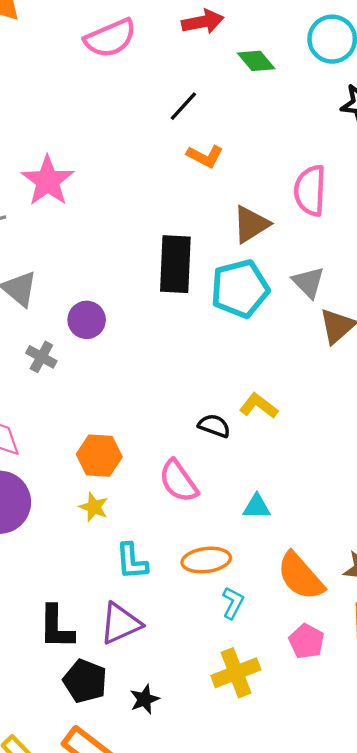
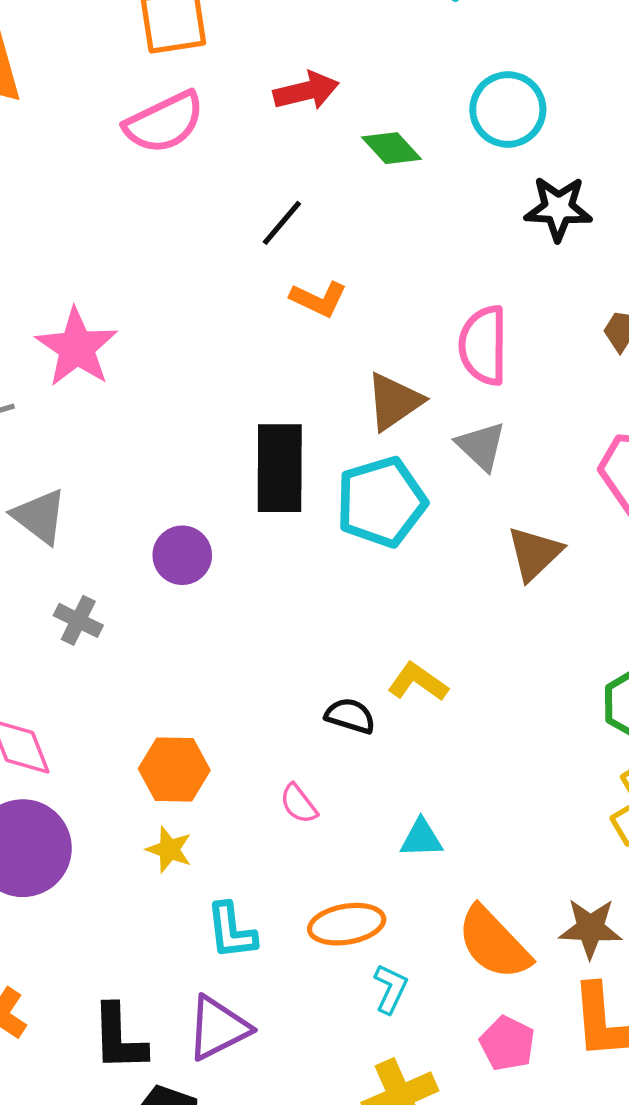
gray triangle: (308, 282) -> (481, 446), moved
purple circle: (87, 320) -> (182, 555), moved
pink semicircle: (179, 481) -> (299, 804), size x0.6

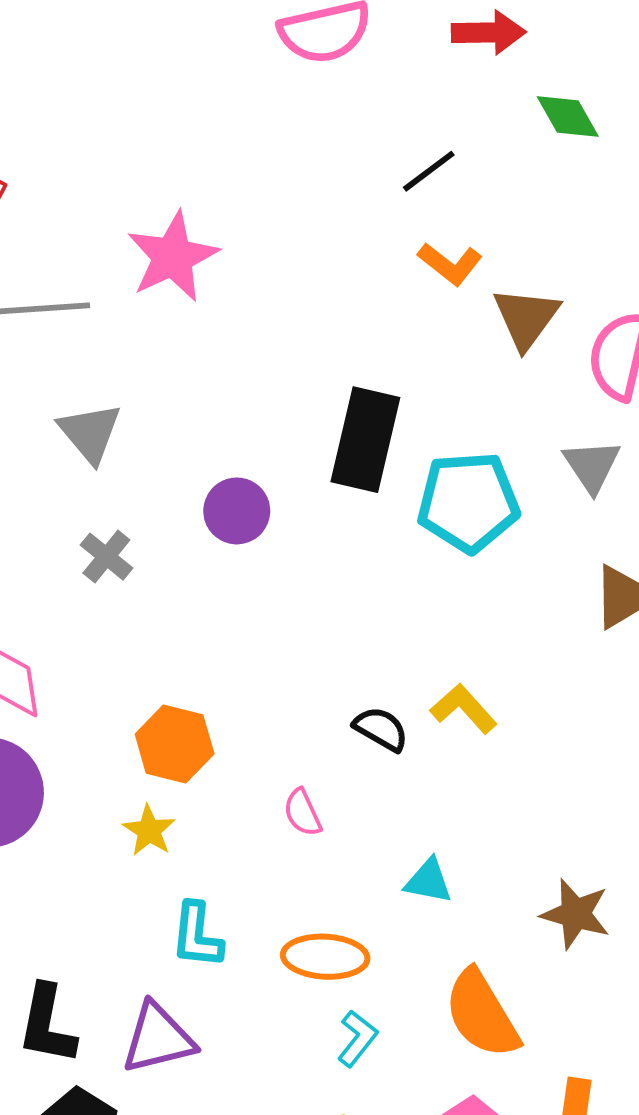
brown triangle: (394, 402) -> (526, 318), moved, turned -32
brown star: (590, 928) -> (575, 914), moved

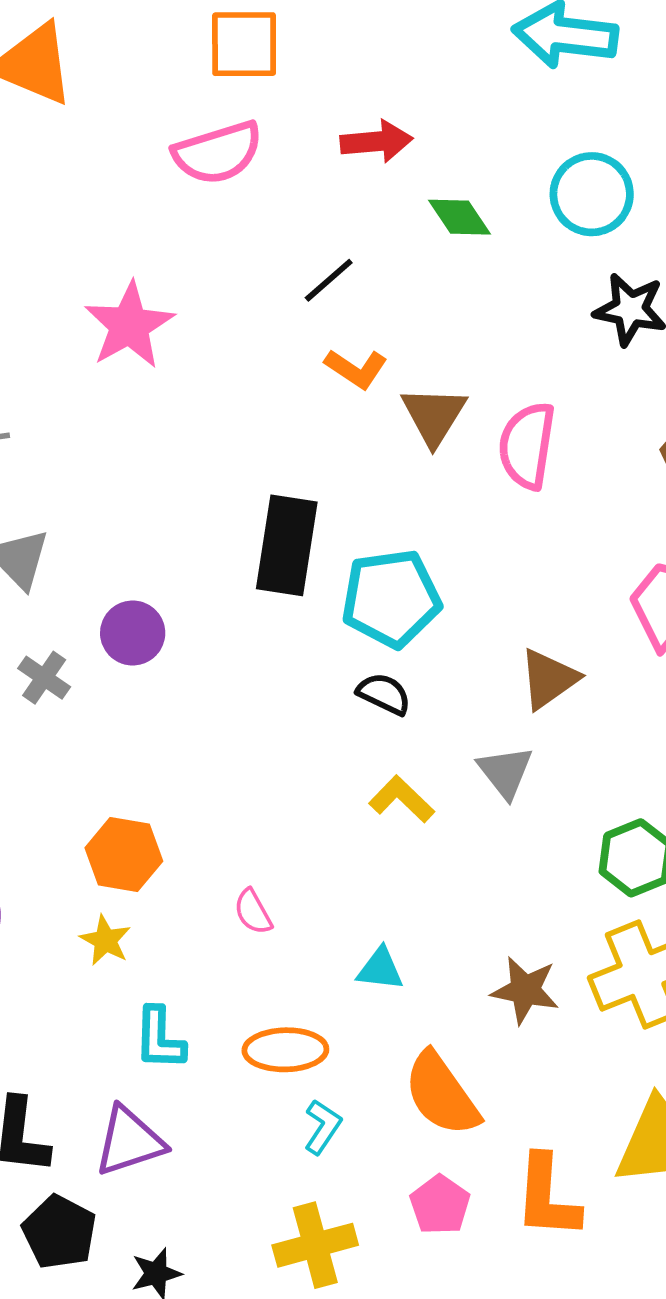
pink star: (173, 257) -> (129, 325), moved
gray triangle: (592, 466) -> (505, 772), moved
purple circle: (237, 511) -> (133, 633), moved
black semicircle: (381, 729) -> (384, 694), moved

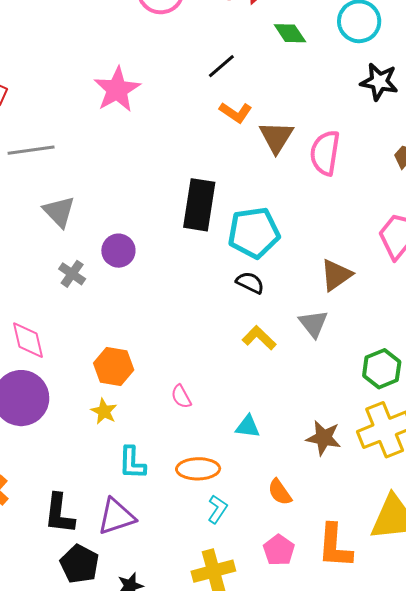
orange semicircle: (442, 1094) -> (280, 492), size x0.6

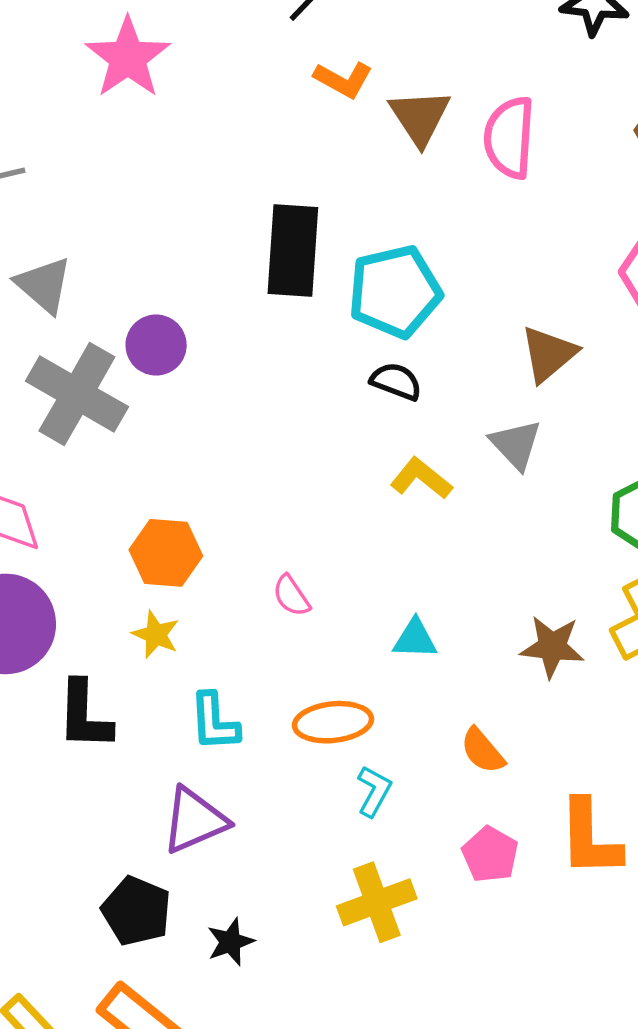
gray cross: (72, 274) -> (77, 394), size x2.0
black L-shape: (59, 514) -> (84, 715), moved

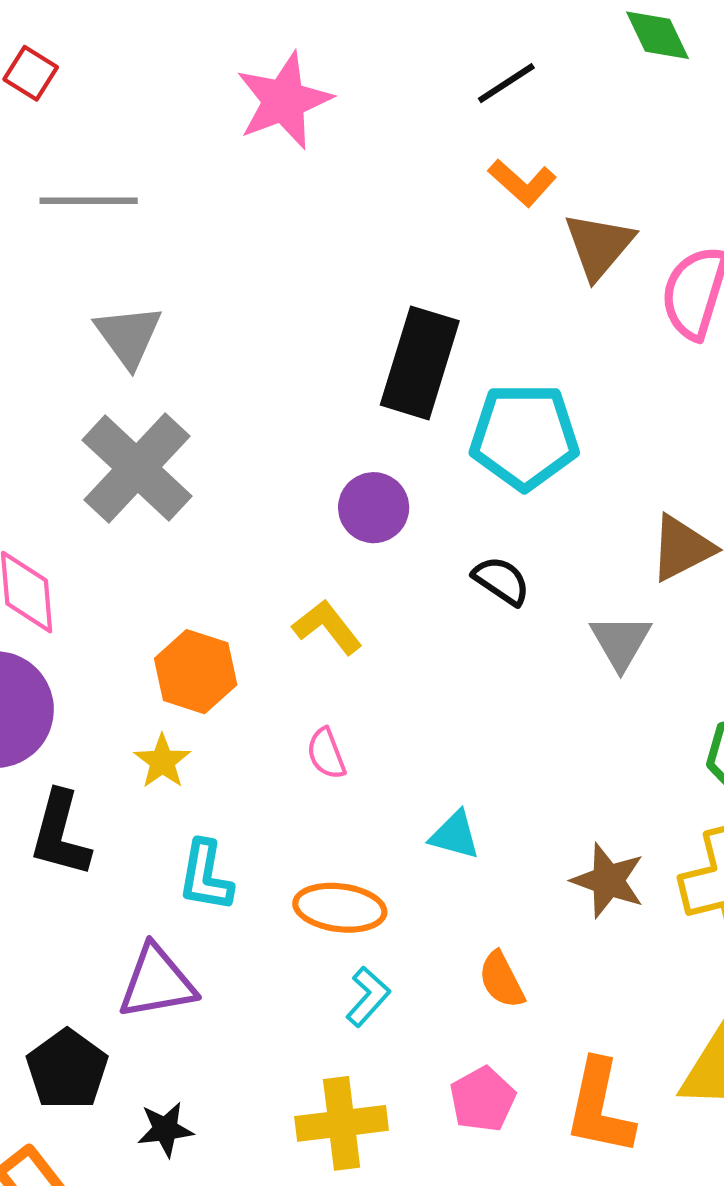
purple circle: (156, 345) -> (374, 508), moved
black semicircle: (396, 381) -> (501, 581), moved
yellow L-shape: (421, 478) -> (327, 627), moved

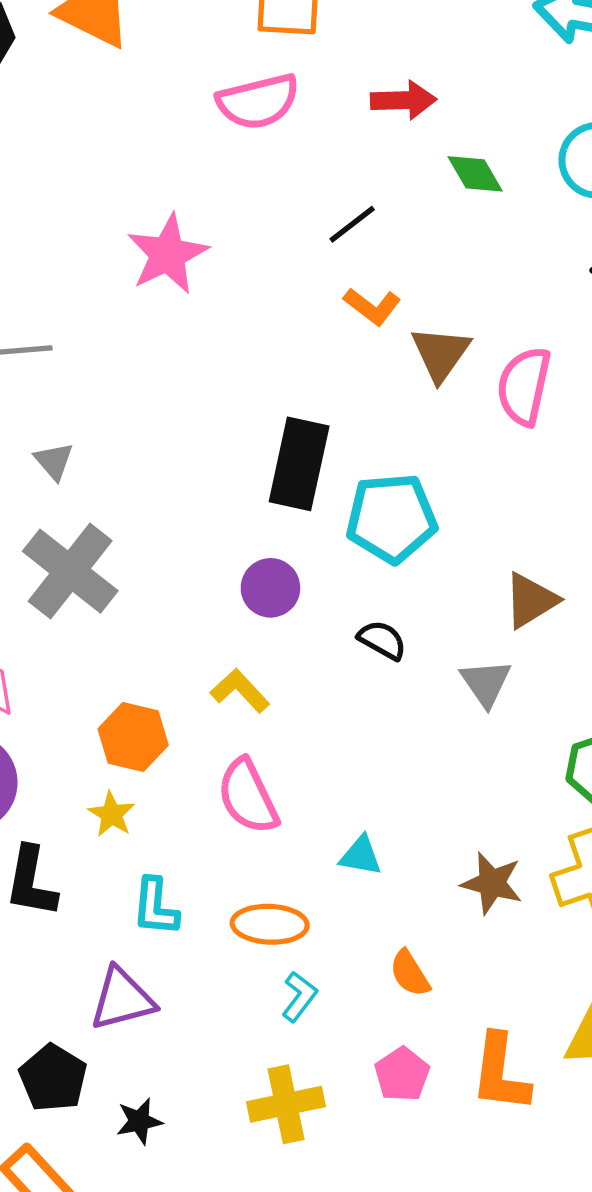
gray triangle: (128, 336) -> (54, 461), size x0.7
pink semicircle: (326, 754) -> (248, 796), size x1.8

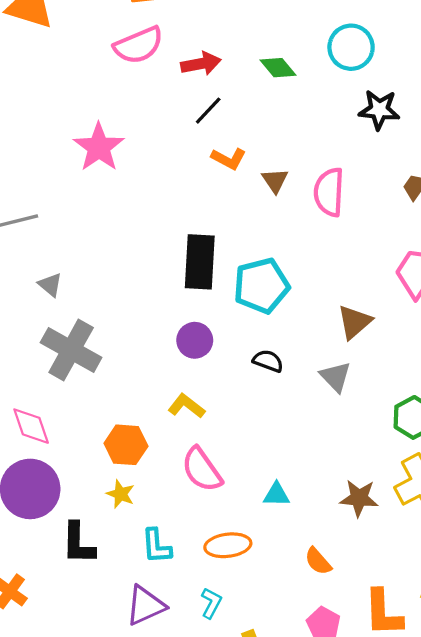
red arrow: (404, 100) -> (201, 64), moved
brown triangle: (441, 354) -> (275, 181), size x0.7
cyan L-shape: (299, 997) -> (211, 603), moved

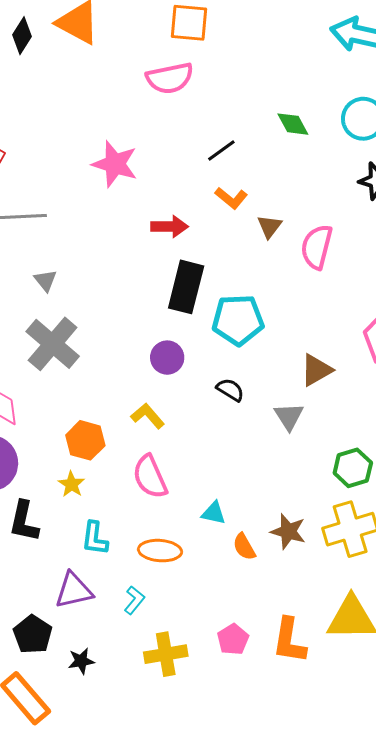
red arrow: (201, 64) -> (170, 227), moved
pink star: (99, 147) -> (115, 164), turned -30
orange semicircle: (318, 561) -> (244, 547), moved

